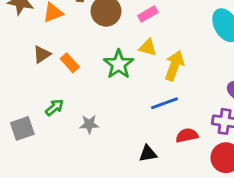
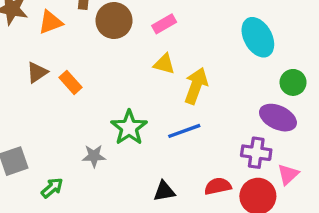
green star: (119, 64) -> (129, 128), moved
green arrow: (54, 107) -> (52, 188), moved
red semicircle: (187, 135) -> (218, 186), moved

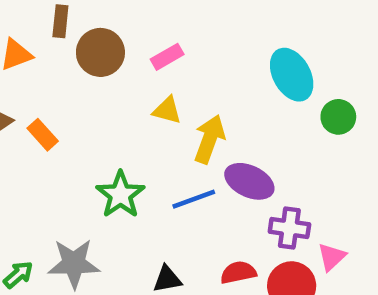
green circle: (293, 82) -> (338, 117), moved
purple ellipse: (278, 118) -> (249, 181), moved
gray star: (94, 156) -> (74, 264), moved, size x1.6

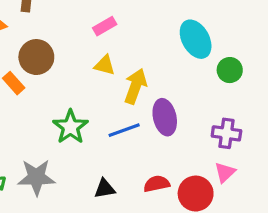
brown circle: (100, 52) -> (36, 57), moved
purple ellipse: (249, 181) -> (165, 117), turned 52
purple cross: (289, 228) -> (226, 133), moved

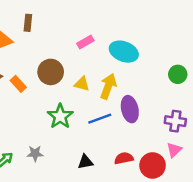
cyan ellipse: (196, 39) -> (124, 52), moved, turned -40
brown circle: (36, 57) -> (51, 72), moved
yellow triangle: (105, 65) -> (82, 84), moved
gray star: (36, 177) -> (35, 153), size x0.6

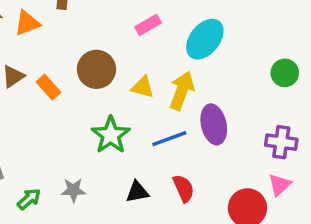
cyan ellipse: (124, 52) -> (205, 39), turned -72
red semicircle: (124, 158) -> (184, 188), moved, turned 78
black triangle: (85, 162) -> (137, 192), moved

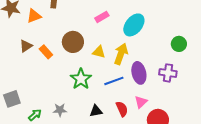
purple cross: (281, 142) -> (168, 73), moved
pink triangle: (279, 185) -> (141, 102), moved

